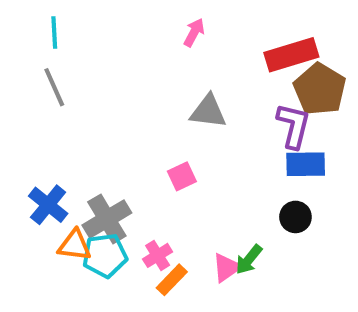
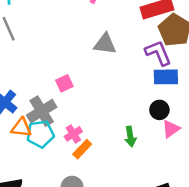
purple L-shape: (293, 126) -> (158, 53), turned -36
pink square: (182, 176) -> (64, 83), moved
green arrow: (249, 260) -> (130, 136), turned -48
pink triangle: (227, 268) -> (171, 129), moved

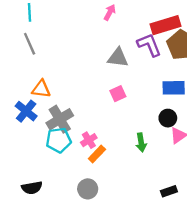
purple L-shape: (158, 53) -> (149, 45), moved
pink square: (64, 83) -> (118, 94), moved
orange triangle: (21, 128) -> (41, 89), moved

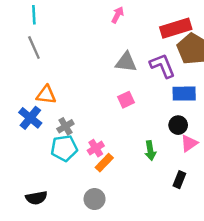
purple L-shape: (149, 45) -> (162, 66), moved
gray cross: (60, 119) -> (65, 126), size x0.6
black rectangle: (169, 191) -> (179, 180), moved, turned -49

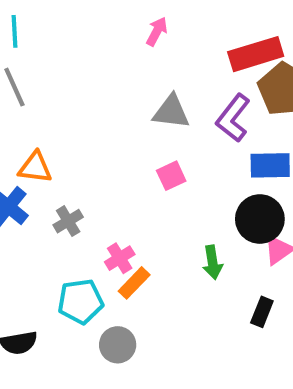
purple L-shape: (162, 66) -> (233, 118), turned -120
black circle: (178, 125) -> (260, 219), size x1.5
cyan pentagon: (64, 148) -> (80, 301), moved

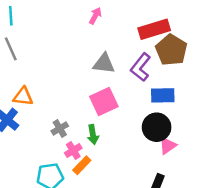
pink square: (171, 176) -> (104, 101), size x1.6
gray cross: (68, 221) -> (60, 128), moved
green arrow: (212, 262) -> (93, 135), moved

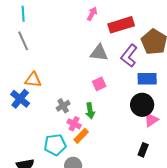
red rectangle: (154, 29) -> (121, 25), moved
pink square: (104, 101) -> (99, 84), size x0.6
pink cross: (73, 150) -> (74, 124), turned -32

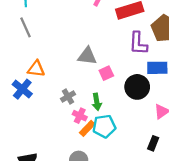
gray triangle: (99, 53) -> (87, 56), moved
purple L-shape: (129, 56) -> (138, 43), turned -35
black circle: (142, 105) -> (137, 87), moved
cyan pentagon: (55, 145) -> (104, 126), moved

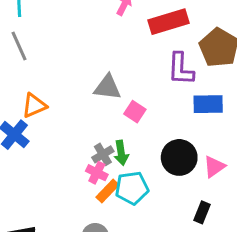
orange triangle: (36, 69) -> (34, 106), turned -30
pink square: (106, 73) -> (135, 112), turned -32
black circle: (137, 87) -> (179, 157), moved
gray cross: (68, 96) -> (103, 154), moved

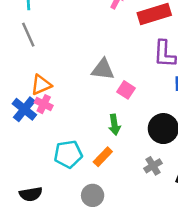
gray cross: (103, 154) -> (153, 166), moved
pink cross: (97, 173) -> (44, 104), moved
cyan pentagon: (132, 188) -> (68, 154), moved

